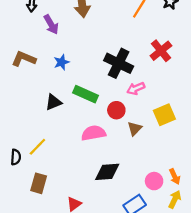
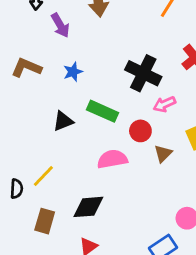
black diamond: (107, 172) -> (88, 207), moved

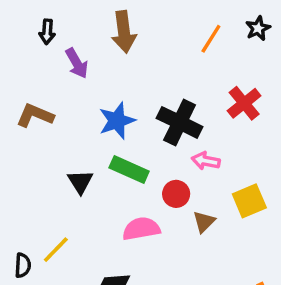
blue star: (73, 72) -> (117, 121), moved, size x1.5
pink arrow: (164, 104) -> (206, 161), turned 35
black triangle: (63, 121) -> (80, 182), turned -40

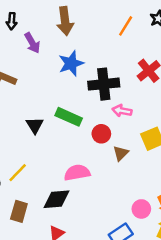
blue star: (117, 121) -> (71, 63), moved
black cross: (180, 122) -> (104, 84), turned -32
pink semicircle: (141, 229) -> (77, 173), moved

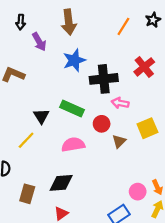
yellow line: (18, 173) -> (26, 140), moved
pink semicircle: (77, 173) -> (73, 145), moved

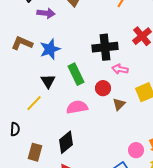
purple arrow: (39, 42) -> (46, 13), turned -54
blue star: (74, 60) -> (50, 49), moved
green rectangle: (72, 108) -> (76, 74), turned 40
black diamond: (61, 183) -> (66, 142), turned -35

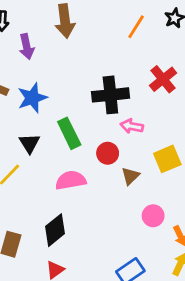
purple arrow: (46, 13) -> (27, 47), turned 72
pink circle: (136, 150) -> (153, 216), moved

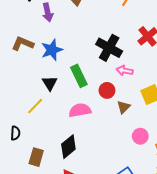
black cross: (110, 95) -> (109, 48), turned 35

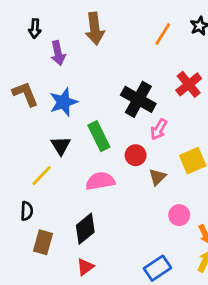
brown L-shape: (23, 44) -> (25, 94), turned 45
pink arrow: (125, 71) -> (159, 129), turned -70
black semicircle: (15, 133) -> (27, 211), moved

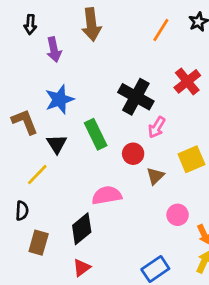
brown L-shape: (25, 94) -> (25, 122), moved
pink semicircle: (100, 181) -> (107, 195), moved

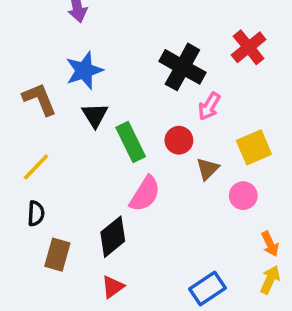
green rectangle: (96, 134) -> (131, 142), moved
black triangle: (57, 144) -> (95, 115), moved
yellow line: (37, 175) -> (36, 167), moved
pink semicircle: (107, 195) -> (145, 194), turned 132
pink circle: (178, 215) -> (243, 196), moved

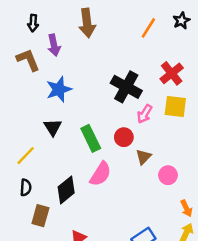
brown L-shape: (40, 99) -> (28, 60), moved
black triangle: (95, 115) -> (53, 127), moved
yellow square: (254, 147) -> (175, 106), moved, turned 30
black diamond: (113, 237) -> (66, 190), moved

